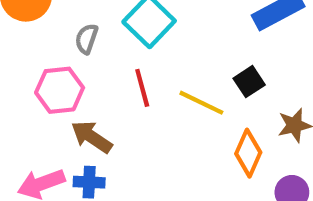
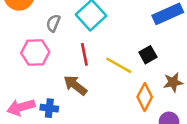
brown arrow: (92, 137) -> (75, 85), moved

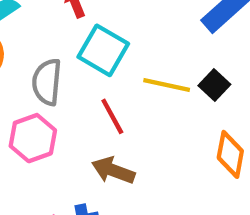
gray semicircle: (53, 23) -> (47, 82), size x1.5
yellow line: (119, 65) -> (167, 85), moved

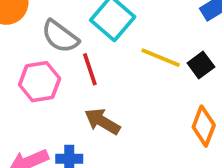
gray semicircle: (47, 82) -> (60, 36), turned -69
red line: (112, 116) -> (90, 69), moved

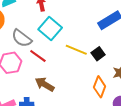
red line: (90, 69) -> (38, 56), turned -36

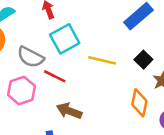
cyan square: (50, 29) -> (65, 39), turned 30
black square: (98, 54) -> (143, 60), moved

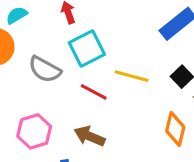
red line: (55, 76) -> (94, 92), moved
pink hexagon: (21, 90) -> (34, 131), moved

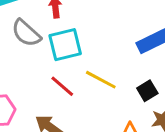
gray semicircle: (45, 69) -> (26, 33), moved

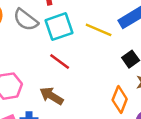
yellow line: (101, 80) -> (99, 30), moved

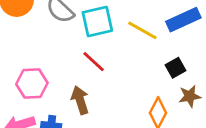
brown arrow: (51, 96) -> (80, 100), turned 35

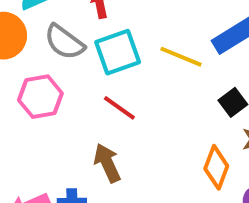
pink hexagon: (32, 83) -> (40, 97), moved

